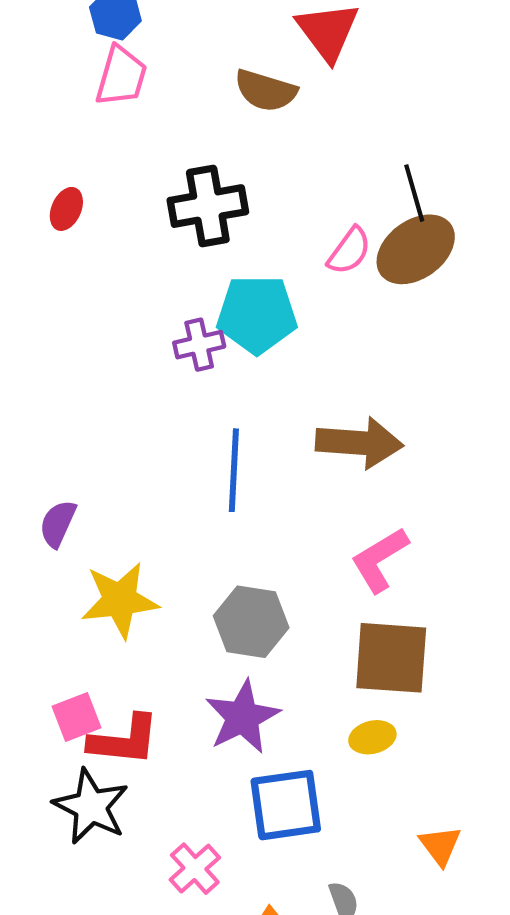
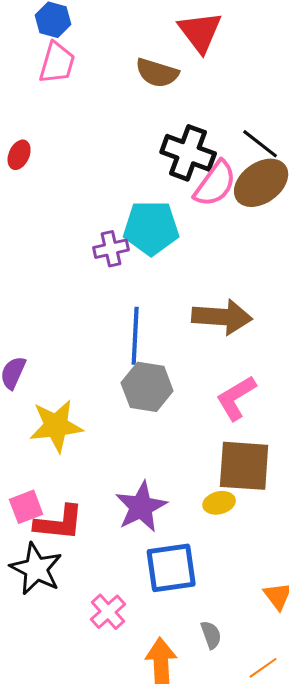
black line: (414, 193) -> (260, 144), turned -36
black cross: (208, 206) -> (188, 153), moved, turned 30
pink semicircle: (349, 251) -> (215, 184), size x1.4
gray hexagon: (251, 622) -> (147, 387), moved
yellow ellipse: (372, 737) -> (219, 503), moved

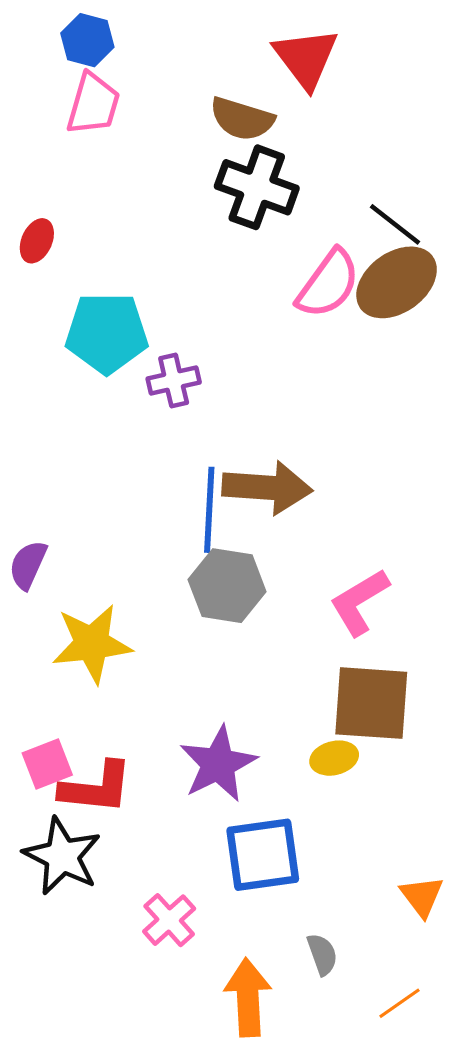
black cross: (188, 153) -> (257, 187), moved
cyan pentagon: (151, 228) -> (107, 333), moved
brown arrow: (222, 317) -> (267, 488), moved

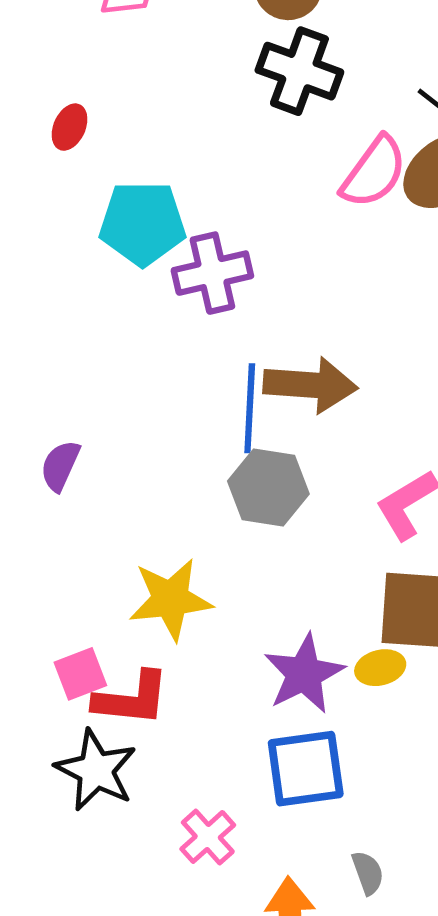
purple cross: (174, 381) -> (212, 273), size x1.4
yellow star: (92, 644) -> (170, 599), moved
purple star: (218, 764) -> (304, 674), moved

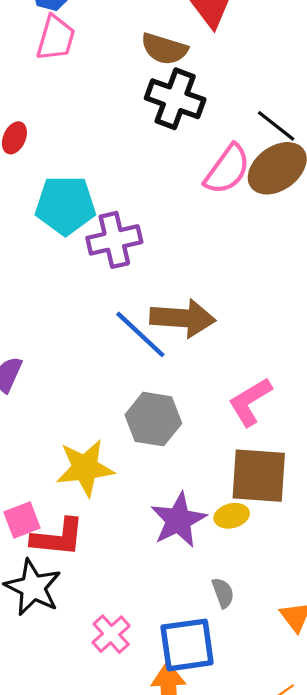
blue line: (250, 408) -> (140, 334), turned -50
gray hexagon: (268, 487) -> (153, 419), moved
blue square: (306, 769) -> (187, 645), moved
gray semicircle: (368, 873) -> (223, 593), moved

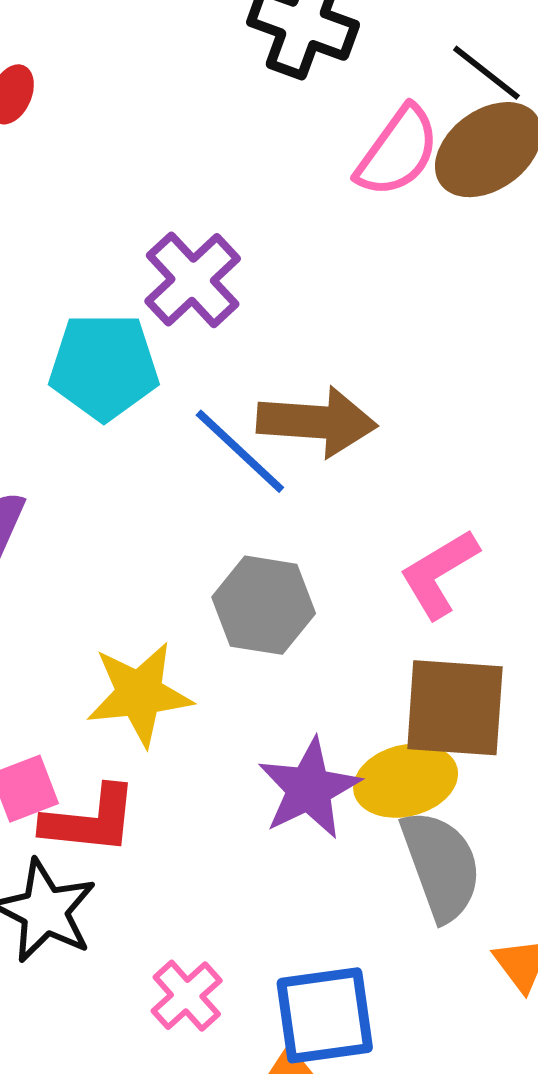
cyan pentagon: (65, 205) -> (104, 367), moved
purple cross: (114, 240) -> (193, 280), turned -30
yellow ellipse: (232, 516) -> (406, 781), size x1.6
gray semicircle: (223, 593) -> (441, 865), moved, size x2.0

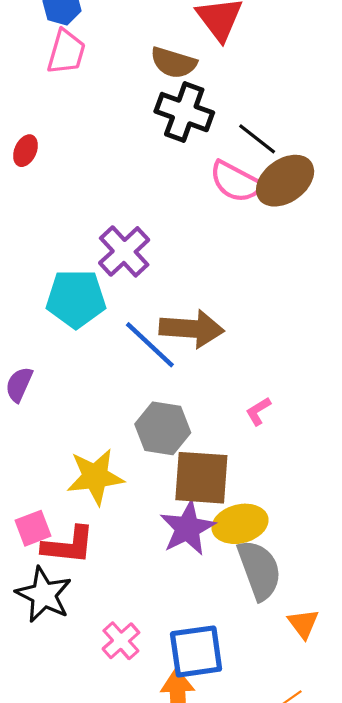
black line: (486, 73) -> (257, 139), moved
pink semicircle: (398, 152) -> (236, 182), turned 82
pink L-shape: (439, 574) -> (258, 411), size x0.6
brown square: (455, 708) -> (201, 478), moved

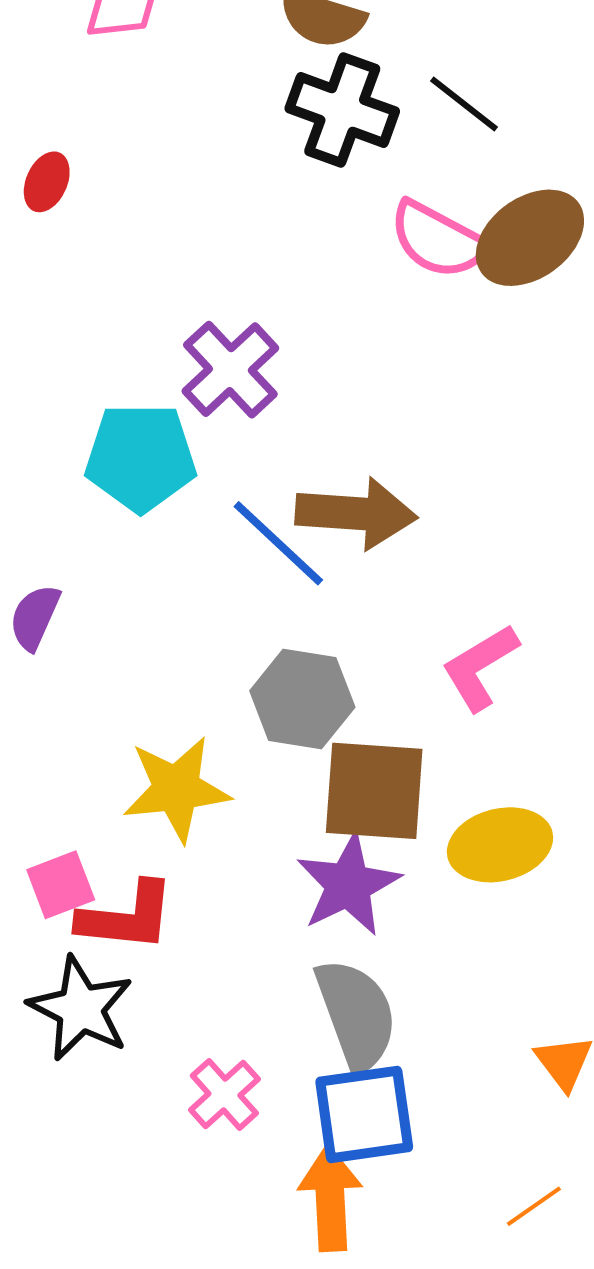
black line: (257, 139) -> (464, 104), moved
pink L-shape: (258, 411) -> (480, 667), size x1.6
yellow ellipse: (240, 524) -> (500, 845), moved
gray semicircle: (259, 570) -> (356, 1015), moved

